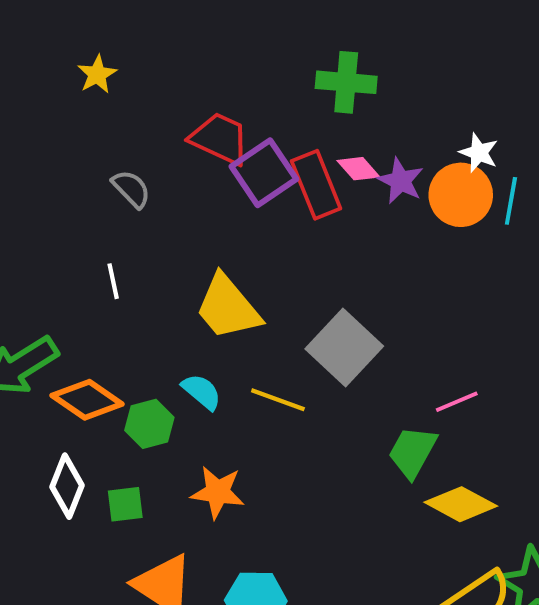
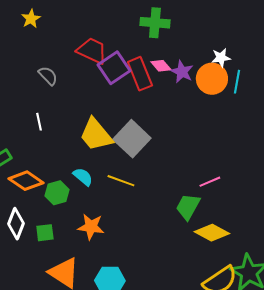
white star: (479, 153) -> (221, 58), turned -30
gray square: (344, 348) -> (132, 139), moved

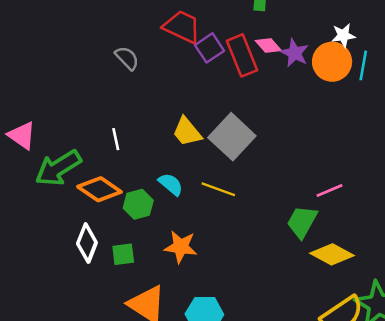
purple square: (114, 68) -> (209, 48), size x0.7
white line: (39, 122) -> (116, 139), moved
yellow trapezoid: (96, 135) -> (187, 132), size x0.7

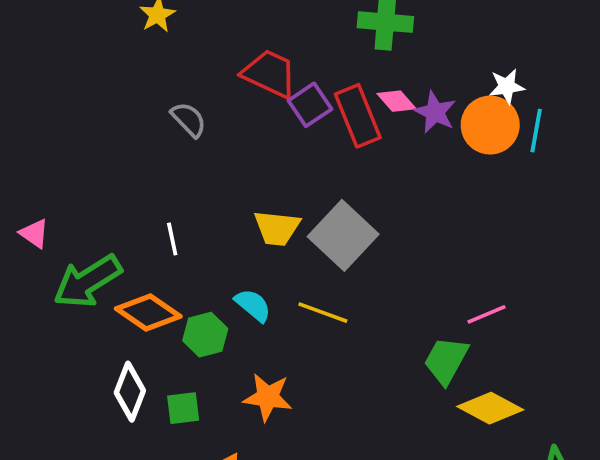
yellow trapezoid: (187, 132) -> (277, 228), turned -44
pink triangle: (22, 135) -> (34, 234), size x0.7

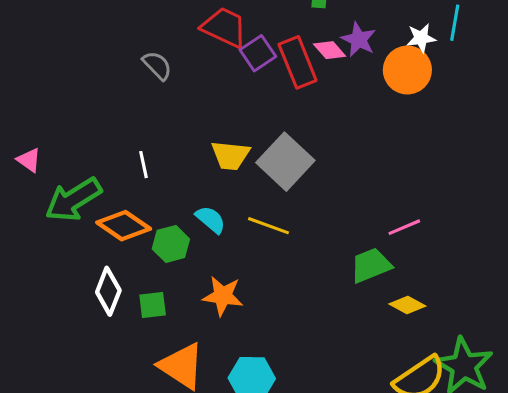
purple star: (435, 112) -> (359, 39), moved
cyan line: (536, 131) -> (455, 23), moved
green trapezoid: (446, 360) -> (371, 265), turned 39
yellow diamond: (490, 408) -> (407, 305), size x0.7

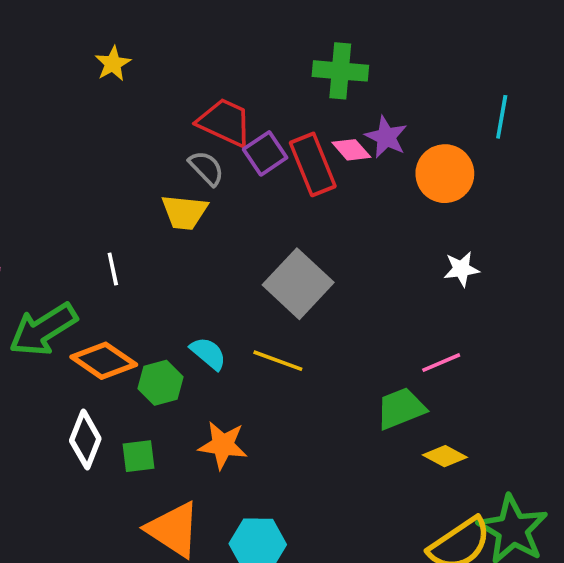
white star: (421, 38) -> (461, 269), moved
gray semicircle: (157, 65) -> (206, 168), moved
yellow trapezoid: (230, 155) -> (184, 212), moved
white line: (143, 165) -> (113, 269), moved

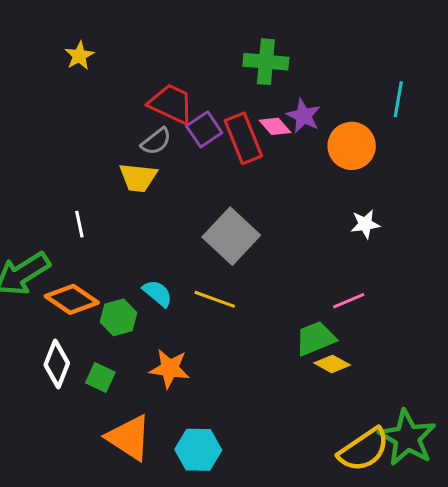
gray semicircle: (206, 168) -> (156, 141), turned 96
green square: (139, 456) -> (100, 378), turned 32
yellow diamond: (445, 456) -> (332, 364), moved

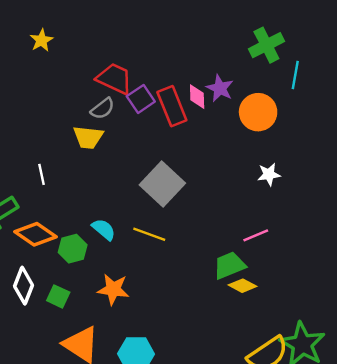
green cross: (266, 62) -> (266, 45), moved, turned -32
pink diamond: (275, 126) -> (197, 97), turned 40

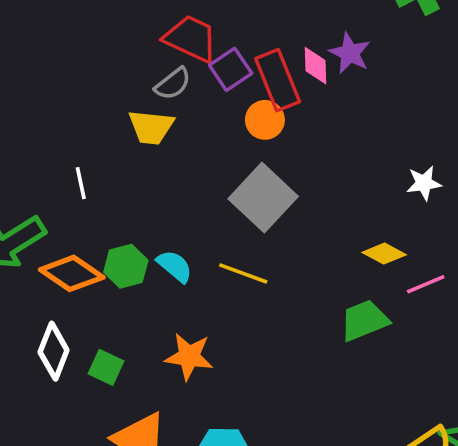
orange circle: (258, 112) -> (265, 120), moved, size x0.7
pink line: (256, 235) -> (426, 284), moved
green hexagon: (73, 249) -> (126, 266), moved
yellow diamond: (243, 286) -> (384, 254), moved

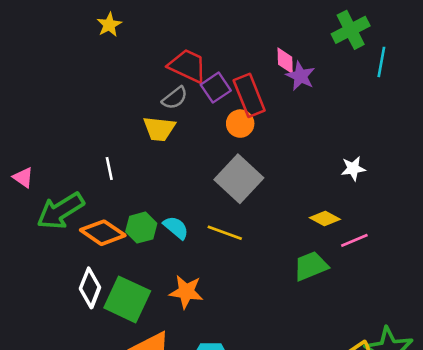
pink diamond: (315, 66) -> (285, 61), moved
green square: (106, 367) -> (127, 299), size x1.8

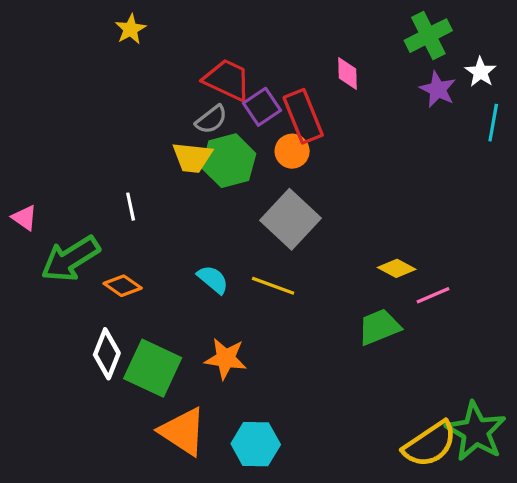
cyan line: (381, 62) -> (493, 123), moved
purple star: (300, 76) -> (438, 89), moved
white star: (353, 169) -> (481, 72), moved, turned -30
green hexagon: (141, 228) -> (229, 161), moved, size x1.4
orange diamond: (103, 233) -> (123, 286), size x0.7

